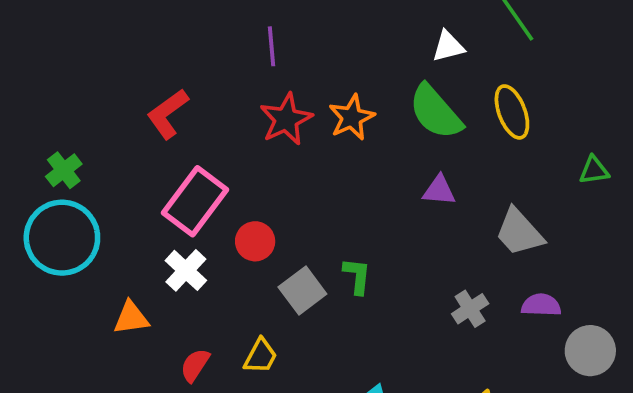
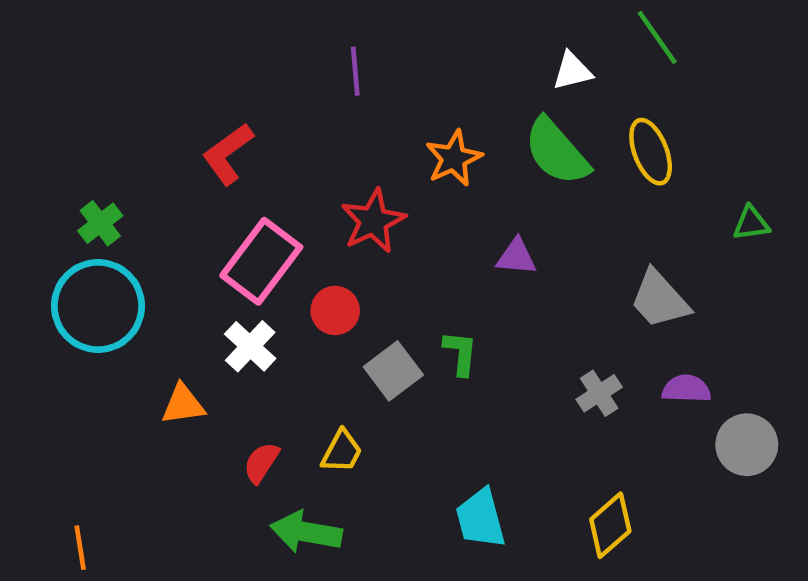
red star: (286, 119) -> (373, 221), moved
purple triangle: (439, 190) -> (516, 257), moved

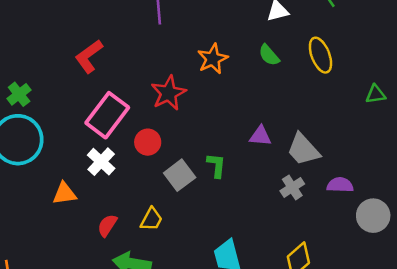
green semicircle: (557, 152) -> (269, 55), size x0.6
purple triangle: (516, 257) -> (260, 136), moved
gray trapezoid: (660, 299) -> (303, 149), moved

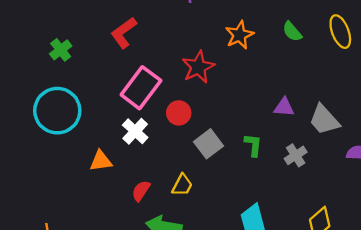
green cross: (19, 94) -> (61, 50), moved
green L-shape: (216, 165) -> (253, 145), moved
gray cross: (292, 187) -> (296, 155), moved

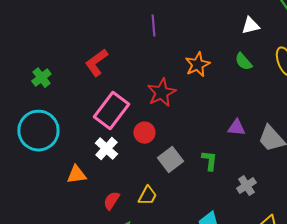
gray cross: (296, 155) -> (246, 186), moved

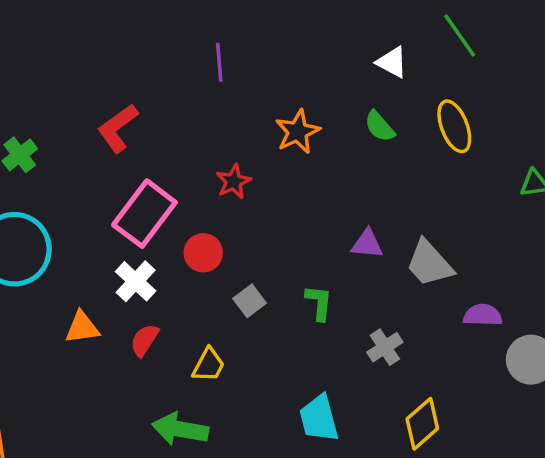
white triangle: (250, 26) -> (392, 62), turned 42
red star: (161, 93) -> (233, 182), size x0.7
gray square: (170, 160) -> (250, 301), size x0.7
red semicircle: (111, 201) -> (144, 340), moved

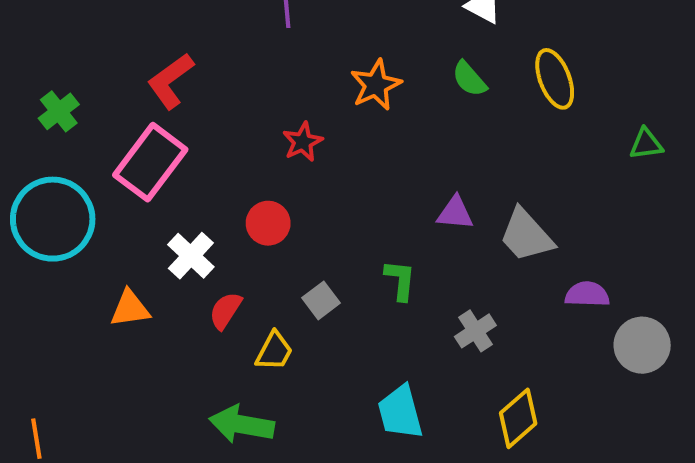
pink rectangle: (144, 214) -> (150, 162), moved
gray square: (250, 301) -> (321, 300), moved
red semicircle: (144, 340) -> (225, 311), moved

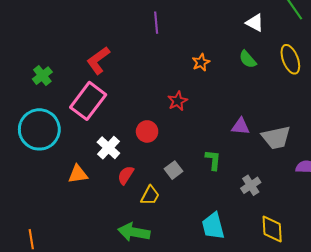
orange star: (376, 85) -> (201, 62), size x0.7
red star: (303, 142) -> (178, 101), moved
gray trapezoid: (526, 235) -> (276, 138), turned -60
yellow diamond: (518, 418) -> (272, 229), turned -52

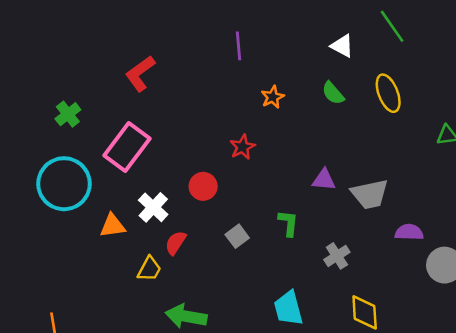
purple line: (156, 23) -> (239, 46), moved
red L-shape: (98, 60) -> (140, 73), moved
orange triangle: (78, 174) -> (113, 226), moved
yellow trapezoid: (150, 195) -> (149, 269), moved

